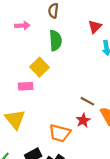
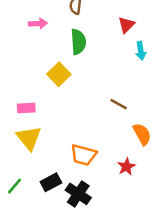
pink rectangle: (26, 86) -> (26, 108), moved
brown line: (87, 101) -> (119, 104), moved
red star: (83, 120) -> (126, 167), moved

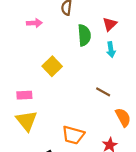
green semicircle: (78, 42) -> (84, 35), moved
cyan arrow: (141, 51) -> (111, 50), moved

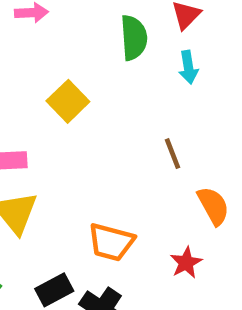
brown line: (103, 92) -> (172, 154), turned 40

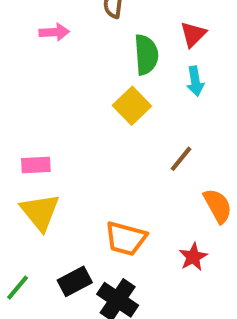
yellow square: (68, 101) -> (132, 106), moved
brown line: (172, 154) -> (181, 159), turned 60

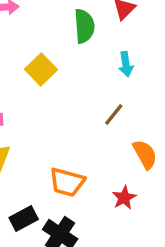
cyan arrow: (195, 81) -> (126, 64), moved
yellow square: (132, 106) -> (41, 69), moved

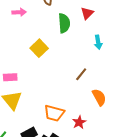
cyan arrow: (126, 64) -> (98, 42), moved
red star: (124, 198) -> (79, 122), moved

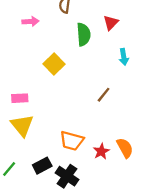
orange semicircle: (99, 97) -> (125, 148), moved

